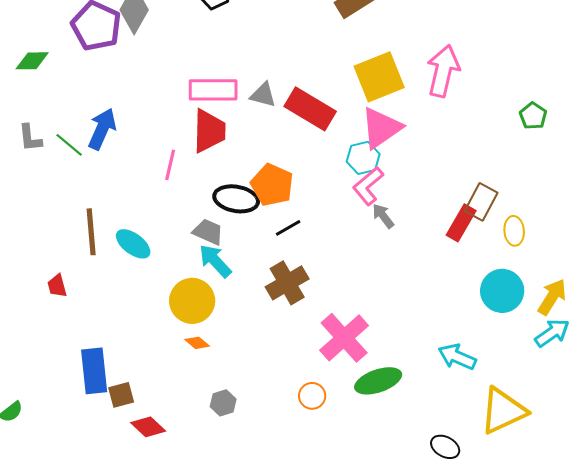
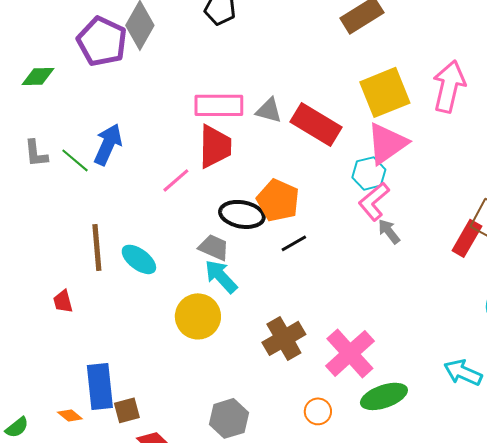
pink line: (170, 165) -> (176, 180), turned 36
brown cross: (287, 283) -> (284, 338), moved
orange diamond: (197, 343) -> (70, 415), moved
gray hexagon: (223, 403) -> (229, 418), size x1.5

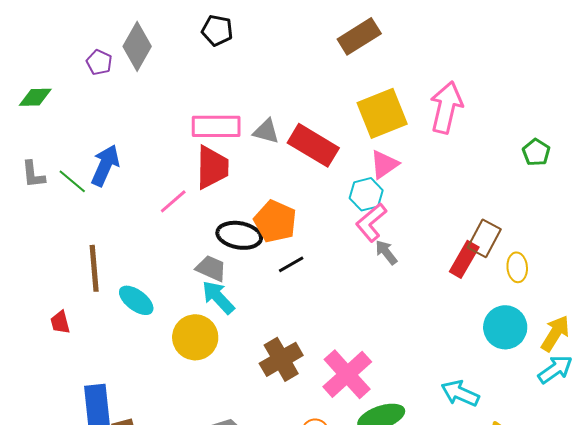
purple pentagon: (102, 41) -> (99, 62), size x0.5
pink triangle: (387, 143) -> (384, 164), size x0.7
cyan ellipse: (139, 259) -> (136, 300), moved

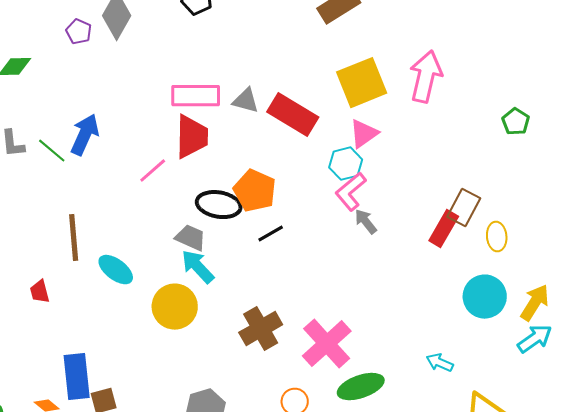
cyan arrow: (460, 393) -> (440, 363), size x0.7

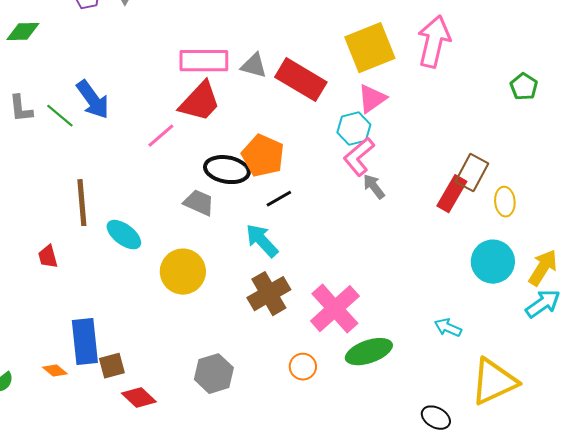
blue arrow: (85, 135) -> (93, 100), turned 120
red trapezoid: (192, 137) -> (200, 102), turned 42
cyan arrow: (198, 267) -> (262, 241), moved

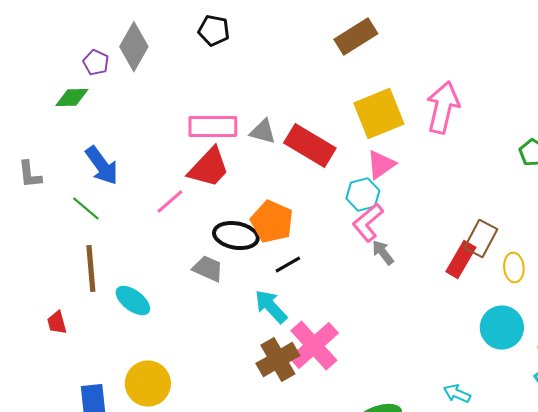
green diamond: (23, 32) -> (72, 98), moved
green line: (60, 116) -> (86, 209), moved
yellow circle: (183, 272) -> (148, 384), moved
pink cross: (335, 309) -> (314, 346), moved

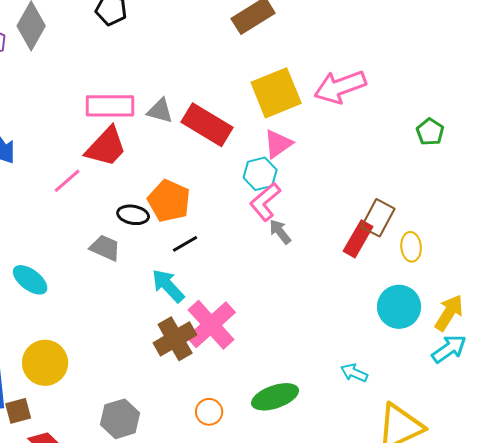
pink arrow: (443, 108) -> (340, 87), turned -123
black ellipse: (236, 236) -> (133, 215), size x0.7

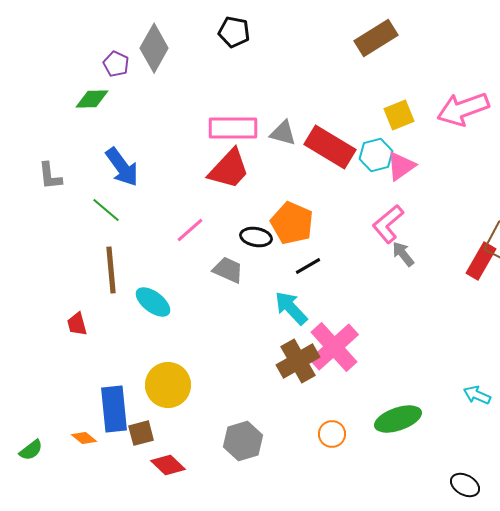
yellow square: (276, 93) -> (399, 115), size x0.6
cyan hexagon: (260, 174) -> (376, 155), moved
pink line: (67, 181) -> (190, 230), moved

